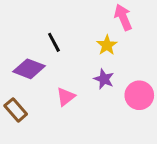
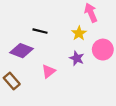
black line: (54, 42) -> (40, 31), turned -48
pink circle: (139, 95) -> (103, 50), moved

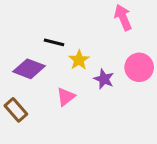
yellow star: (79, 33) -> (79, 60), moved

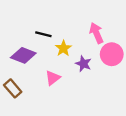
pink arrow: (123, 17) -> (96, 33), moved

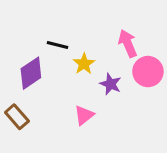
purple diamond: (23, 55) -> (31, 73), turned -55
pink triangle: (53, 78) -> (84, 115), moved

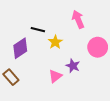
pink arrow: (128, 43) -> (78, 19), moved
purple star: (111, 84) -> (73, 66), moved

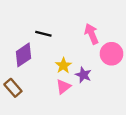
pink arrow: (78, 19) -> (92, 34), moved
yellow star: (55, 42) -> (63, 65), moved

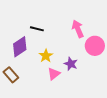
yellow star: (63, 65) -> (46, 56), moved

